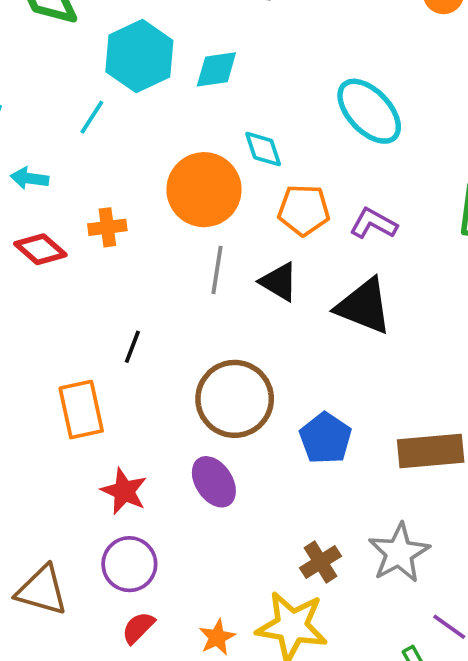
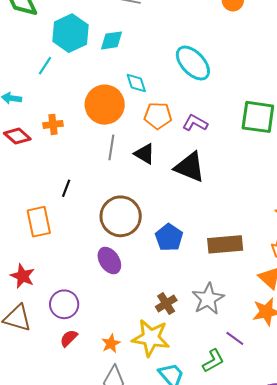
red star: (124, 491) -> (23, 276), moved

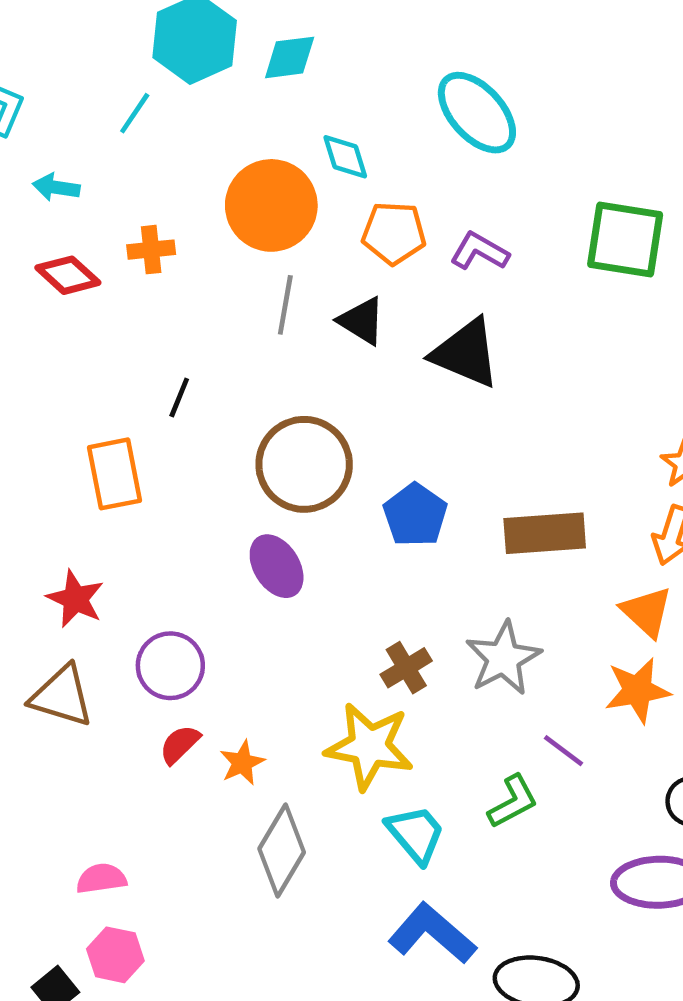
orange star: (111, 343) -> (242, 763), moved

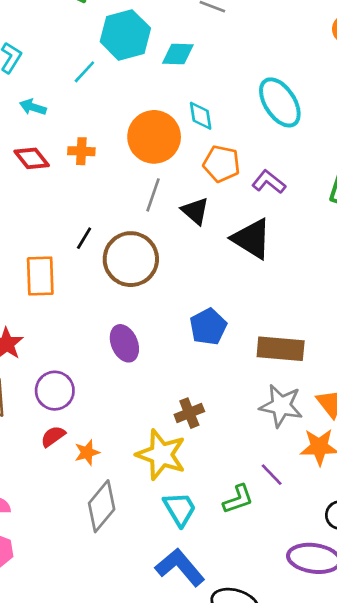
brown circle: (304, 464) -> (131, 259), moved
gray star: (503, 658) -> (281, 406), moved, turned 30

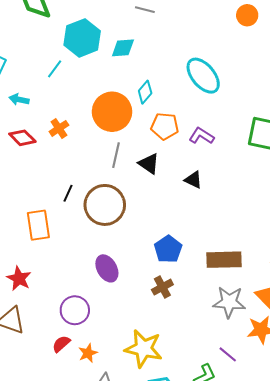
cyan diamond: (201, 116) -> (145, 92), turned 55
orange cross: (81, 151) -> (59, 128), turned -30
black triangle: (252, 239) -> (193, 180), size x0.6
purple circle: (55, 391) -> (75, 310), moved
brown cross: (189, 413) -> (162, 287), moved

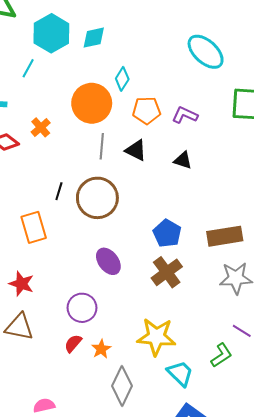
cyan ellipse: (203, 76) -> (206, 52), moved
brown cross: (162, 287) -> (167, 272), size x1.4

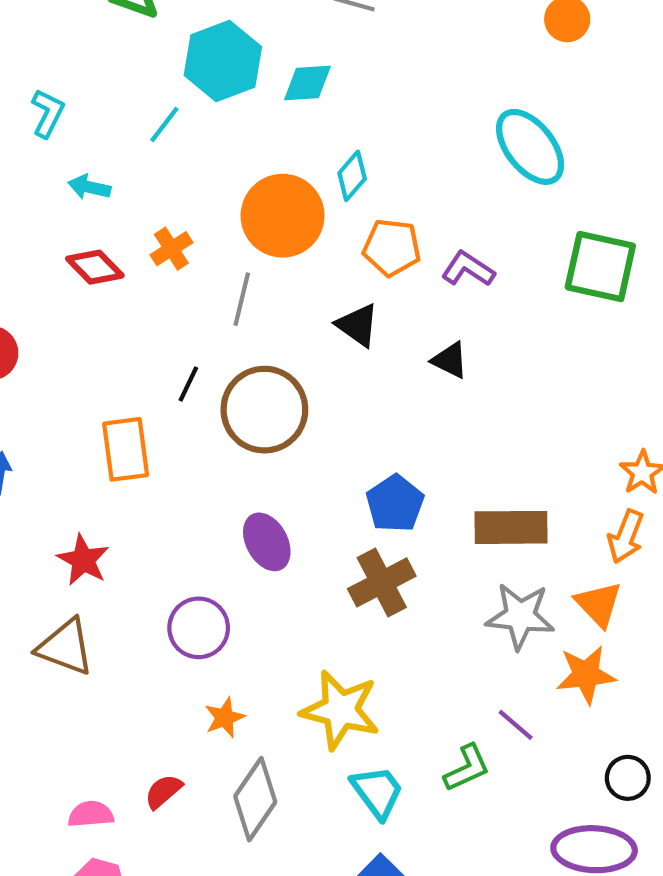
gray line: (102, 146) -> (242, 299), moved
red semicircle: (73, 343) -> (163, 791), moved

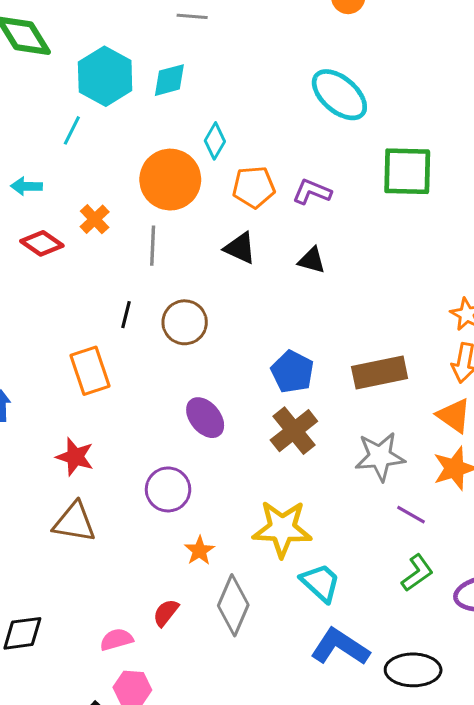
brown circle: (264, 410) -> (185, 322), size x0.7
gray star: (520, 616) -> (380, 457), moved
green L-shape: (467, 768) -> (417, 573), moved

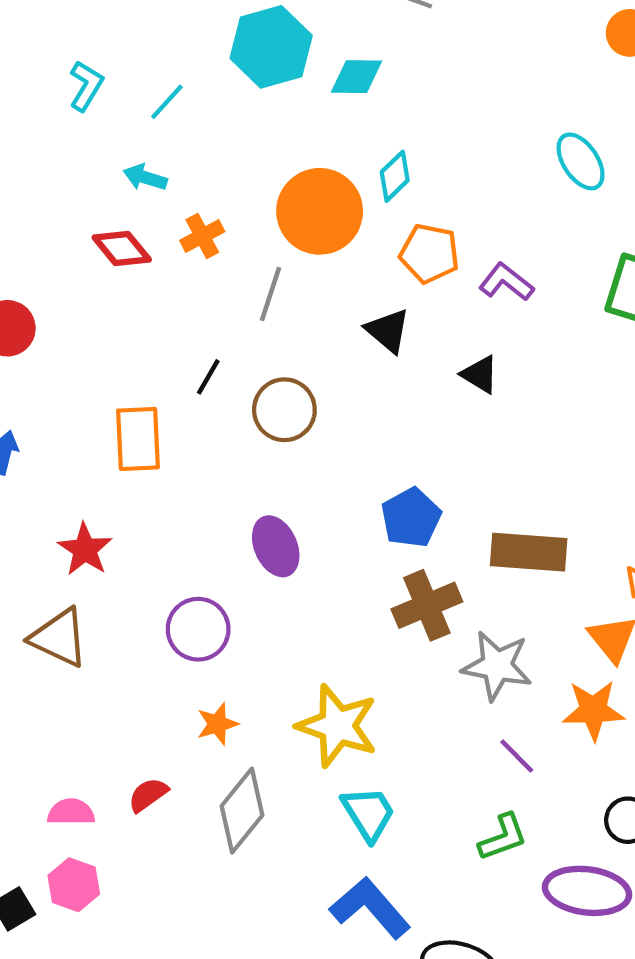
cyan ellipse: (339, 95) -> (581, 161), size x0.7
cyan line: (72, 130) -> (167, 102), moved
cyan arrow: (26, 186) -> (145, 177), moved
brown cross: (294, 431) -> (427, 605), moved

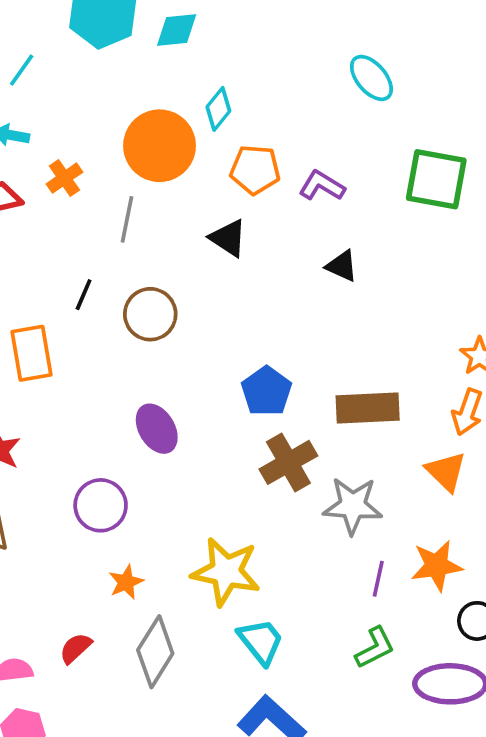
black triangle: (480, 374) -> (342, 266), moved
orange star: (593, 710) -> (437, 566), moved
purple line: (517, 756) -> (378, 579), turned 64

